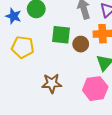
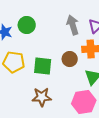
green square: (61, 35) -> (43, 66), moved

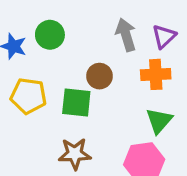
brown circle: (70, 59) -> (99, 76), moved

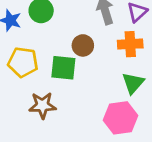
brown star: (75, 154) -> (42, 105), moved

